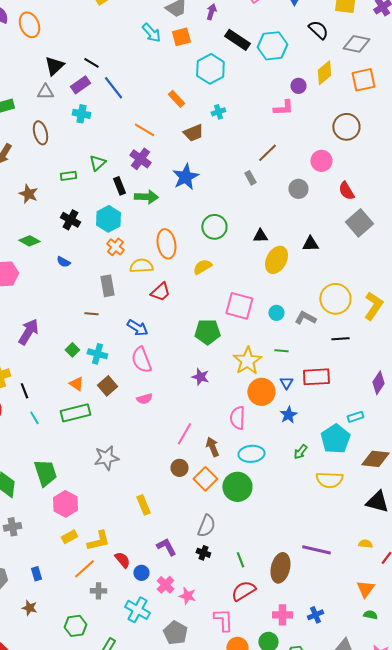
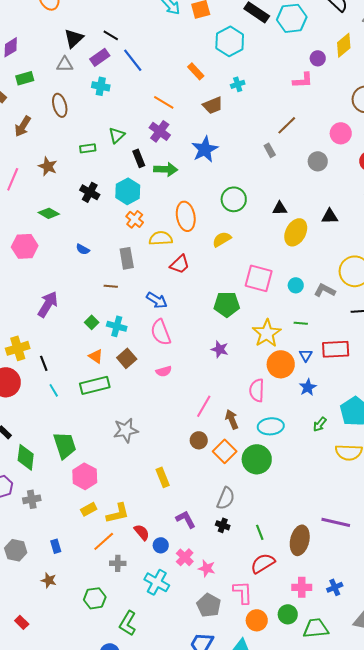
blue semicircle: (63, 262) -> (83, 249), moved
gray pentagon: (175, 633) -> (209, 605), moved

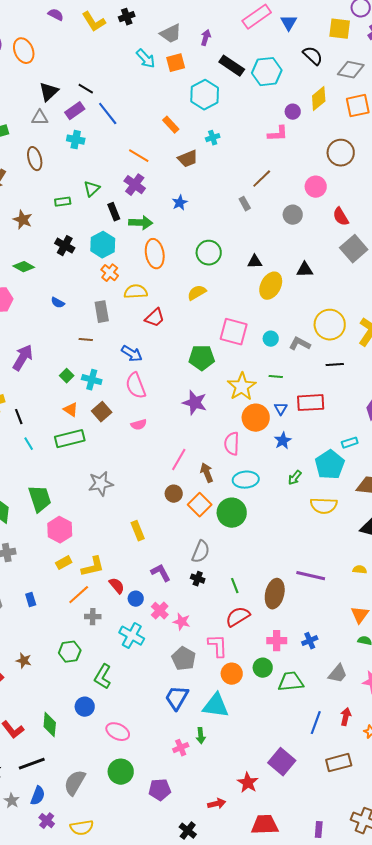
blue star: (205, 149) -> (180, 203), size x0.6
orange ellipse: (186, 216) -> (155, 254), moved
purple star: (220, 349) -> (195, 403), size x1.4
brown star: (49, 580) -> (24, 661), moved

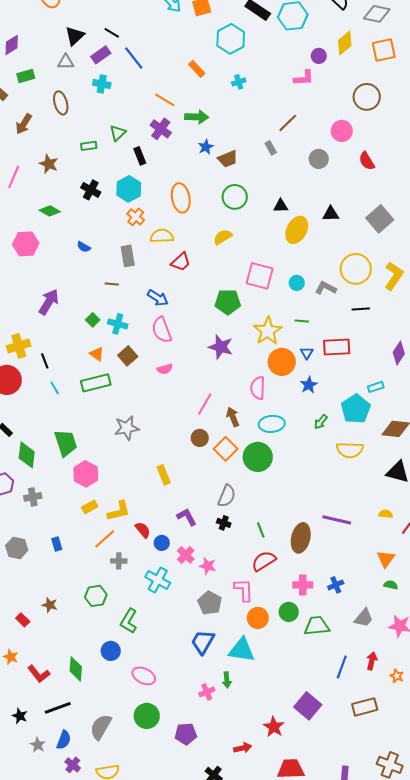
brown trapezoid: (188, 159) -> (228, 159), moved
green arrow: (141, 223) -> (197, 117), moved
gray square: (354, 249) -> (380, 219), moved

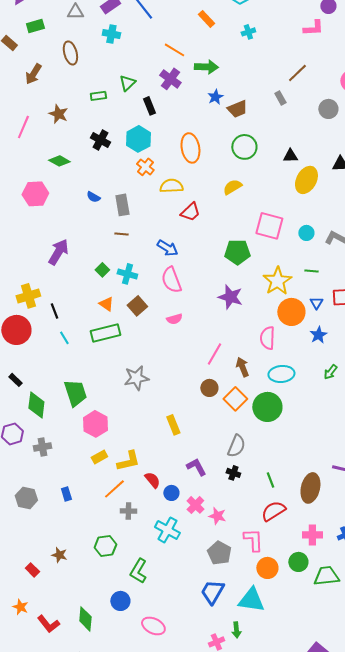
gray rectangle: (128, 256) -> (122, 205), moved

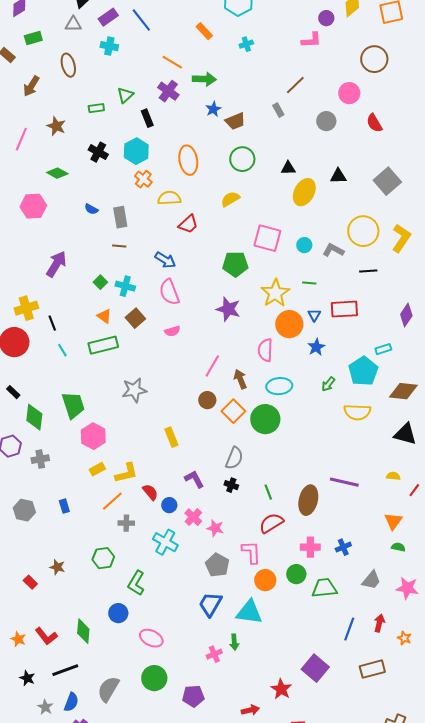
orange star: (20, 607) -> (18, 639), moved

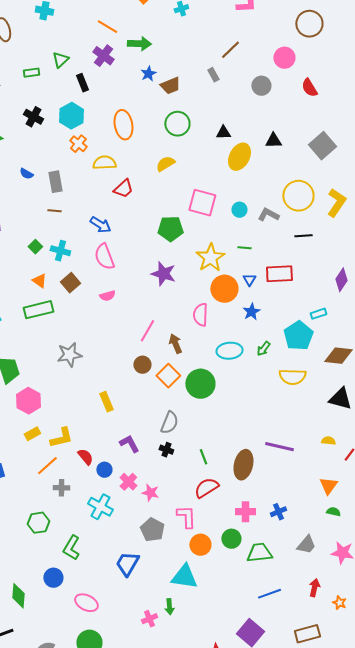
cyan ellipse: (279, 386) -> (229, 351), moved
blue trapezoid: (210, 604) -> (127, 564), moved
blue line: (349, 629) -> (269, 594), moved, turned 50

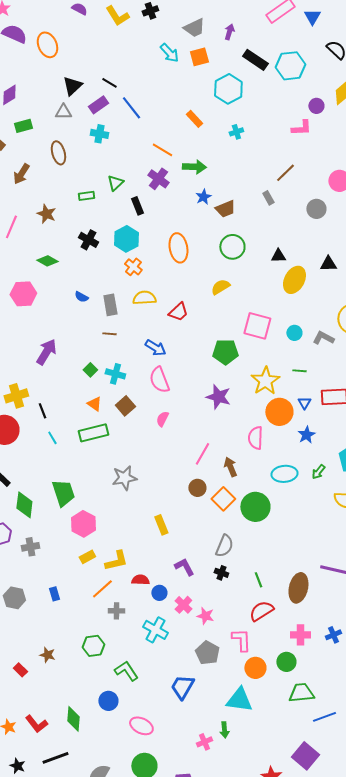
yellow semicircle: (104, 163) -> (144, 298), moved
pink semicircle: (107, 296) -> (162, 419), turned 133
red semicircle: (85, 457) -> (140, 580), turned -48
green L-shape: (71, 548) -> (126, 671), turned 115
green trapezoid: (259, 553) -> (301, 693), moved

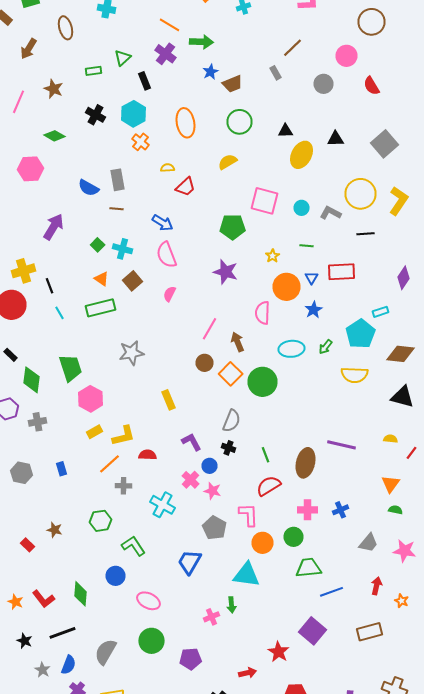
blue semicircle: (81, 297) -> (88, 188), moved, size x1.5
yellow semicircle: (144, 298) -> (168, 168), moved, size x0.6
yellow star: (265, 381) -> (272, 256), size x0.5
blue circle: (159, 593) -> (210, 466), moved

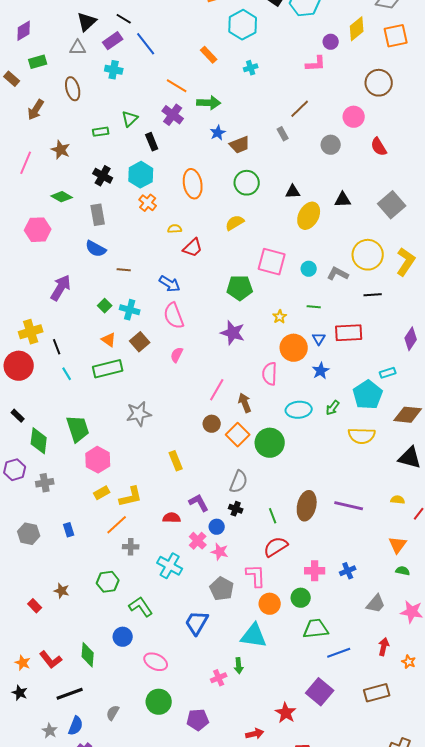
gray rectangle: (118, 180) -> (98, 215), moved
red semicircle: (148, 455) -> (172, 518), moved
brown ellipse: (306, 463) -> (307, 506), moved
black star: (24, 641) -> (20, 693), moved
gray semicircle: (106, 652) -> (113, 713), size x0.6

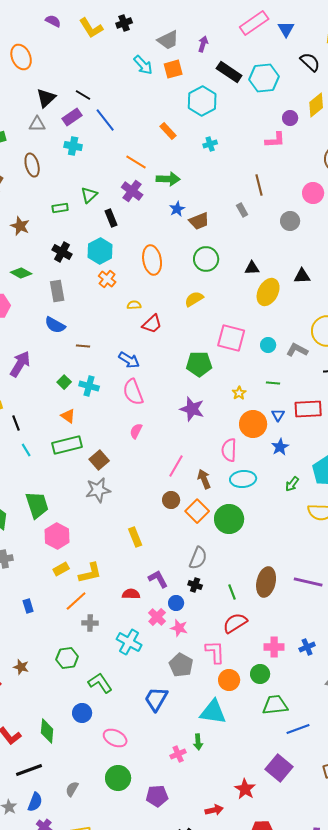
brown line: (300, 109) -> (259, 185), turned -60
brown square: (140, 342) -> (99, 460), moved
cyan ellipse: (299, 410) -> (243, 479), moved

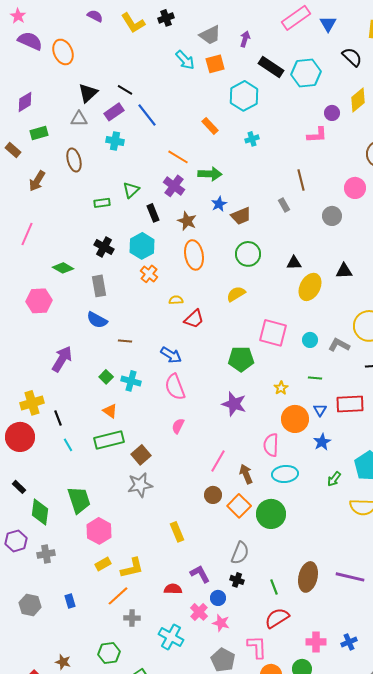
brown star: (20, 226) -> (187, 221), moved

